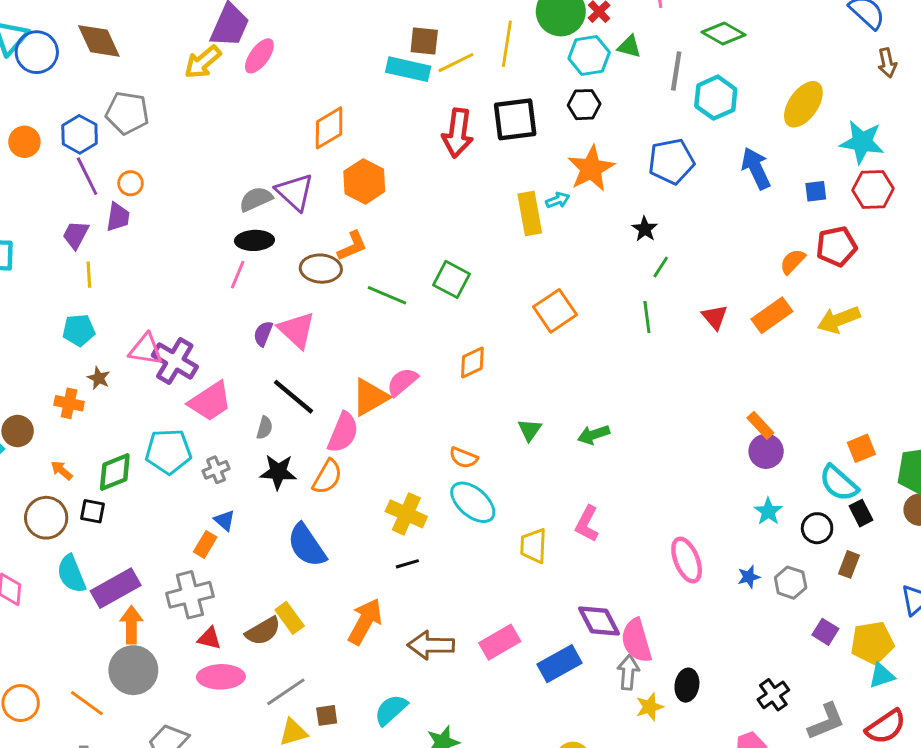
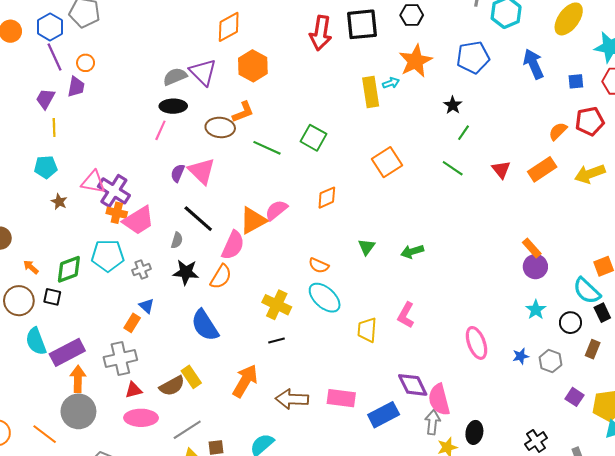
green line: (647, 317) -> (453, 168), turned -50
orange cross: (69, 403) -> (117, 213), moved
red triangle: (209, 638) -> (133, 390), turned -30
pink rectangle: (500, 642) -> (341, 398), turned 36

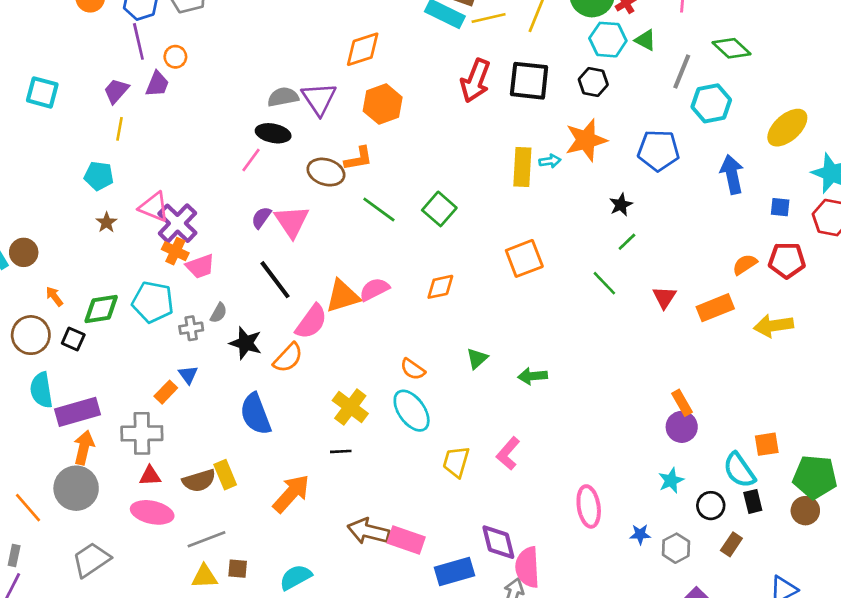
pink trapezoid: (138, 220) -> (200, 266), size x0.7
gray semicircle: (177, 240) -> (219, 313), moved
brown arrow: (292, 399) -> (368, 531), moved

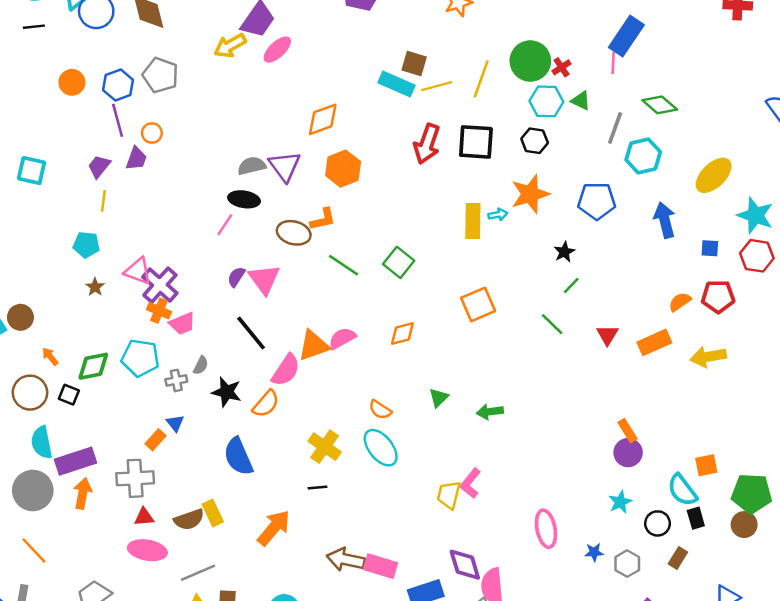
yellow trapezoid: (456, 462) -> (449, 495), moved
gray circle: (76, 488) -> (33, 490), moved

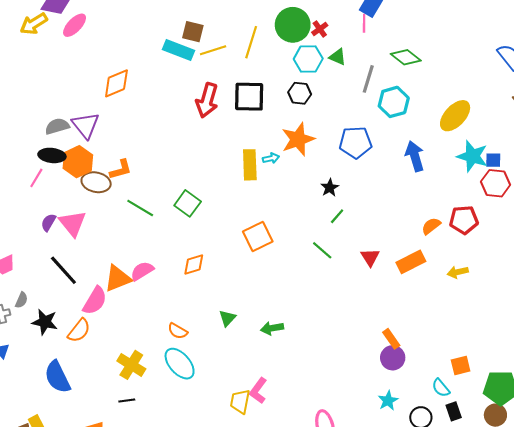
orange hexagon: (343, 169) -> (78, 162), moved
cyan star: (755, 215) -> (472, 156), moved
blue square: (710, 248) -> (493, 160), moved
yellow arrow: (708, 357) -> (458, 272), size x0.7
cyan semicircle: (682, 490) -> (441, 388), size x0.7

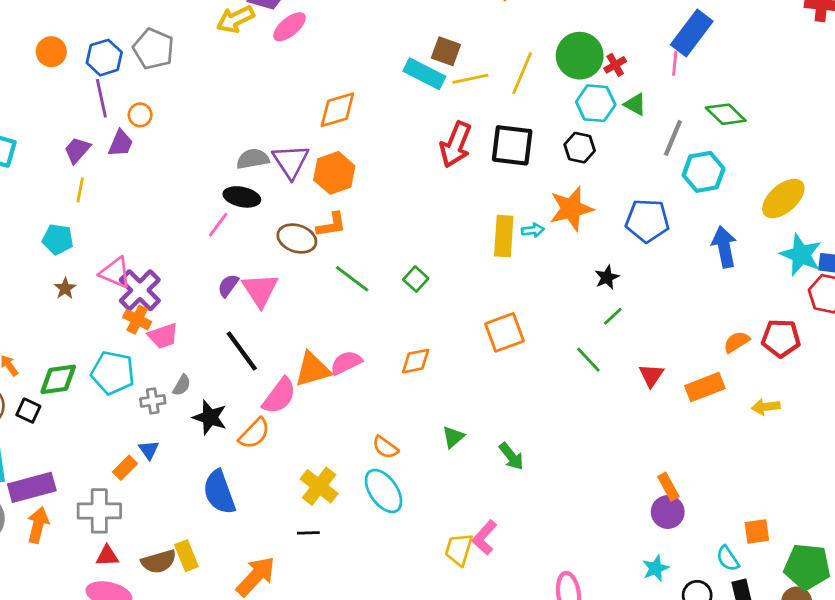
orange hexagon: (78, 162) -> (334, 173), moved
green square: (188, 203) -> (416, 279), size x0.7
green arrow: (272, 328) -> (511, 456), turned -125

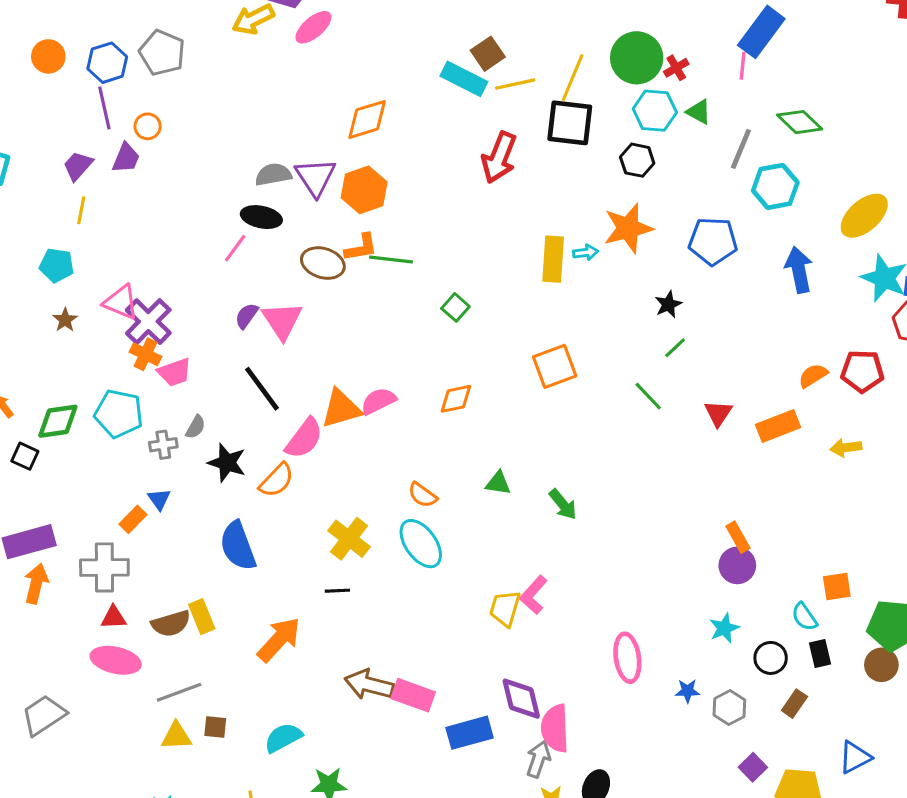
brown square: (446, 51) -> (488, 54), turned 36
black square: (512, 145) -> (570, 123), moved
green line: (352, 279) -> (391, 260), moved, turned -30
green triangle: (453, 437) -> (498, 483), turned 50

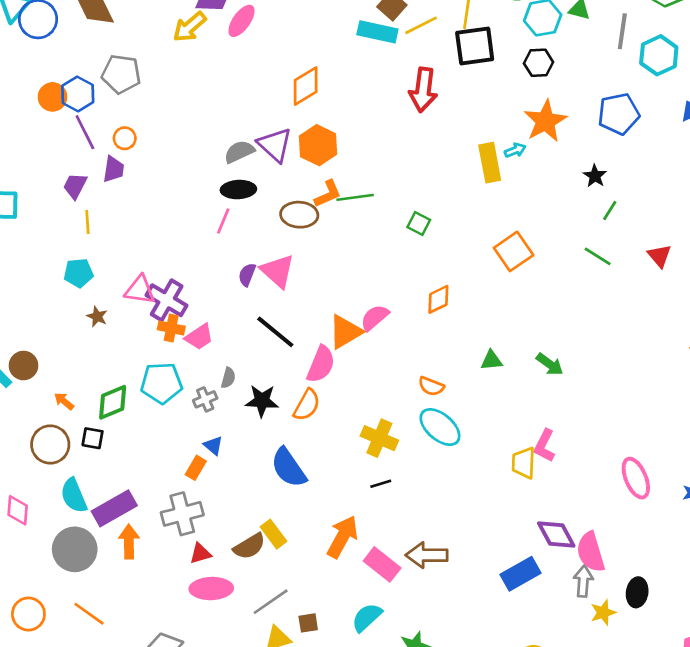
orange circle: (48, 56) -> (53, 97), moved
pink rectangle: (413, 695) -> (382, 564), moved, turned 33

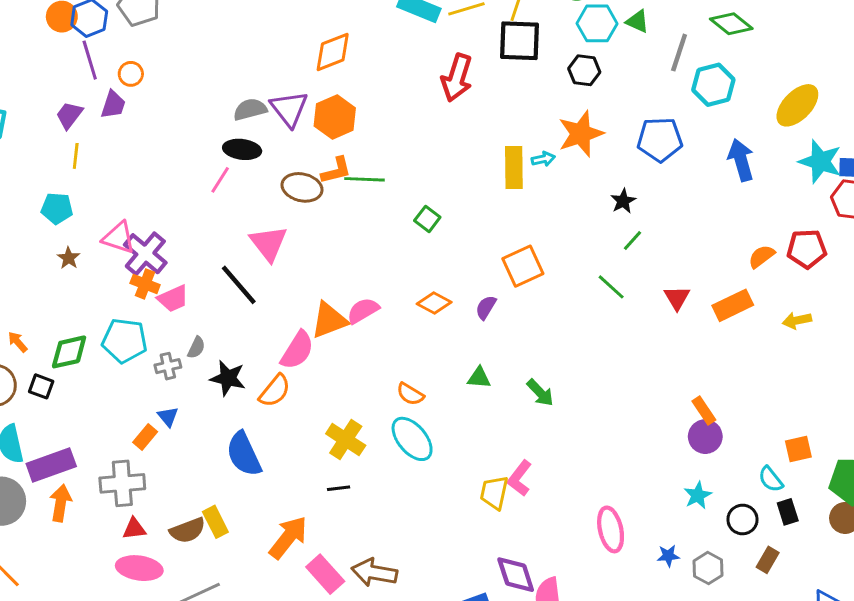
purple semicircle: (247, 275) -> (486, 307), moved
orange diamond: (438, 299) -> (434, 303), turned 44
black line: (275, 332) -> (239, 285), moved

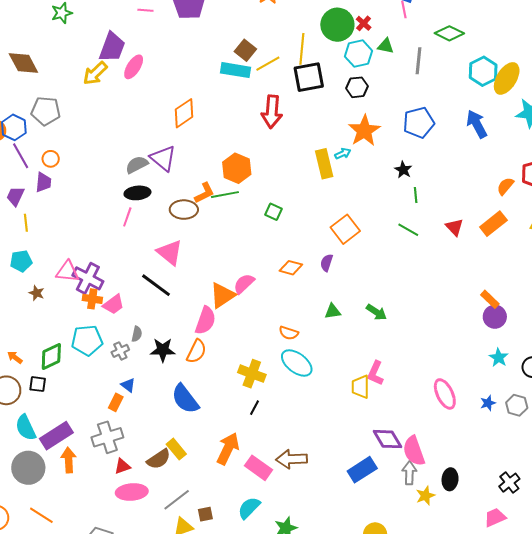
cyan hexagon: (713, 85) -> (483, 71), moved
orange hexagon: (335, 117) -> (237, 168), moved
green line: (632, 241) -> (416, 195), turned -35
black line: (339, 488) -> (254, 408), turned -42

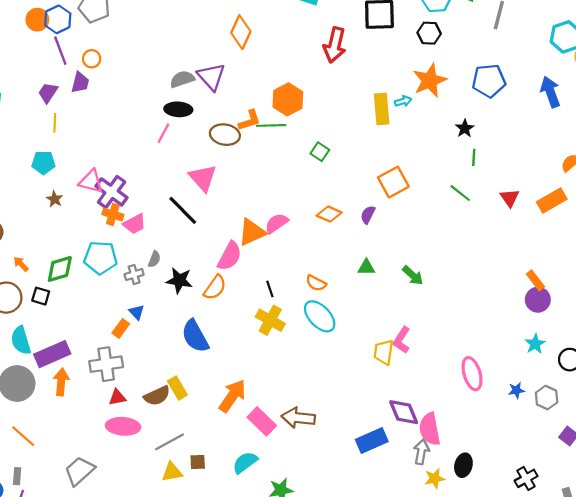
orange diamond: (184, 113) -> (241, 32), turned -40
black line: (254, 408) -> (270, 289), moved, turned -56

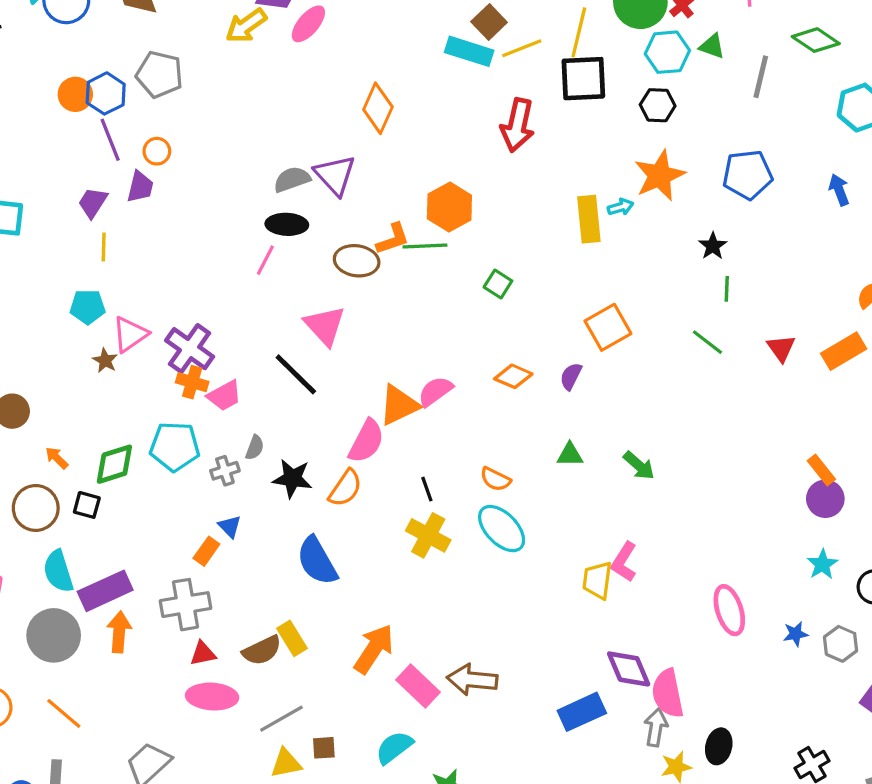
blue arrow: (550, 92) -> (839, 190), size x0.7
pink triangle: (91, 181) -> (130, 334), moved, turned -48

